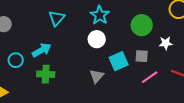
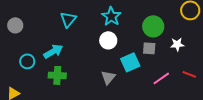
gray square: (142, 56) -> (149, 48), moved

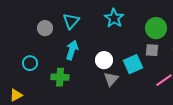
gray circle: (15, 25) -> (45, 28), moved
white circle: (108, 40) -> (104, 60), moved
cyan arrow: (53, 51) -> (72, 50), moved, turned -42

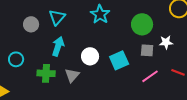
gray square: (152, 50) -> (147, 50), moved
gray triangle: (111, 79) -> (72, 75), moved

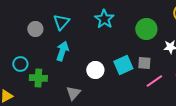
gray square: (147, 50) -> (144, 63), moved
white circle: (90, 56) -> (95, 70), moved
green cross: (46, 73) -> (38, 78), moved
gray triangle: (72, 75) -> (73, 93), moved

